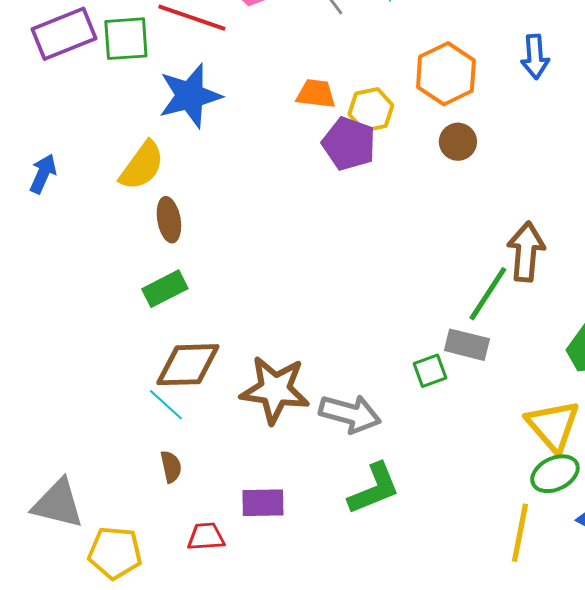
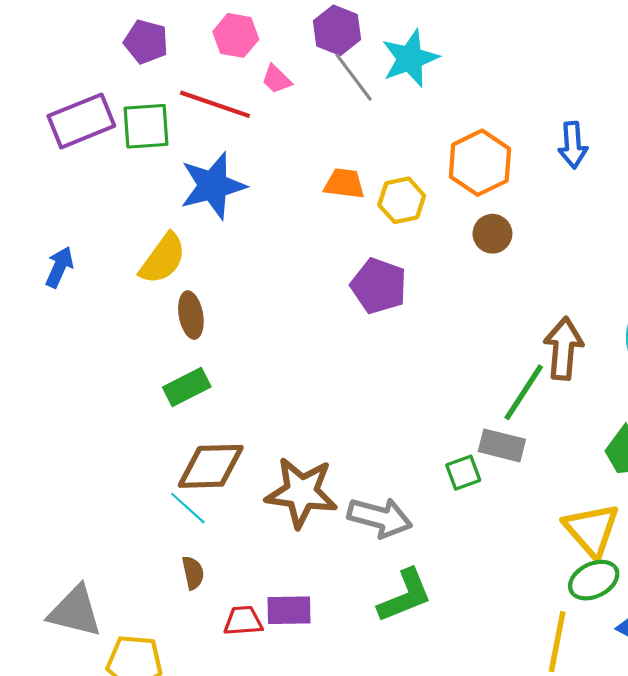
purple pentagon: (349, 144) -> (379, 286), moved
red trapezoid: (206, 537) -> (243, 621), moved

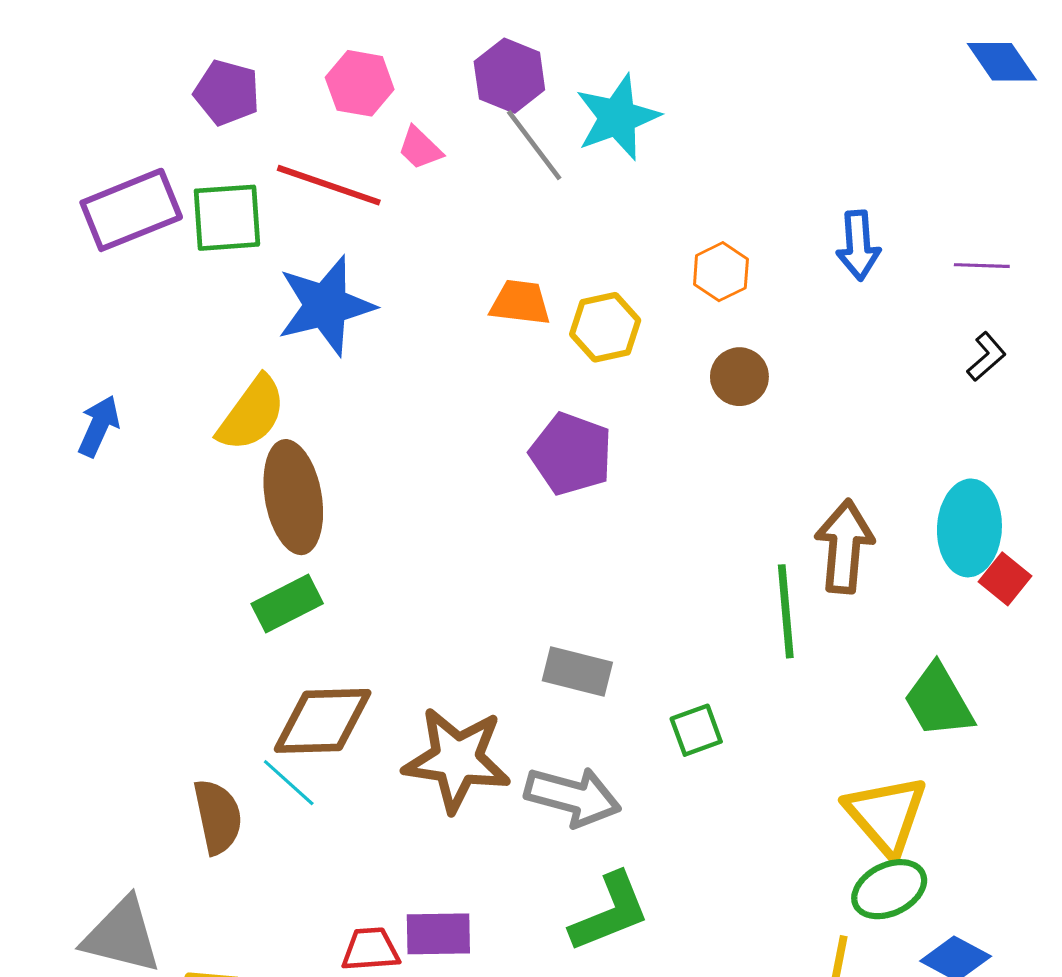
orange hexagon: (480, 163) -> (721, 272), size x0.6
brown ellipse: (191, 315) -> (293, 497), size x1.6
green line: (524, 392) -> (786, 611), turned -38
gray rectangle: (502, 445) -> (577, 672), moved
brown semicircle: (193, 573) -> (218, 817), moved, size x1.5

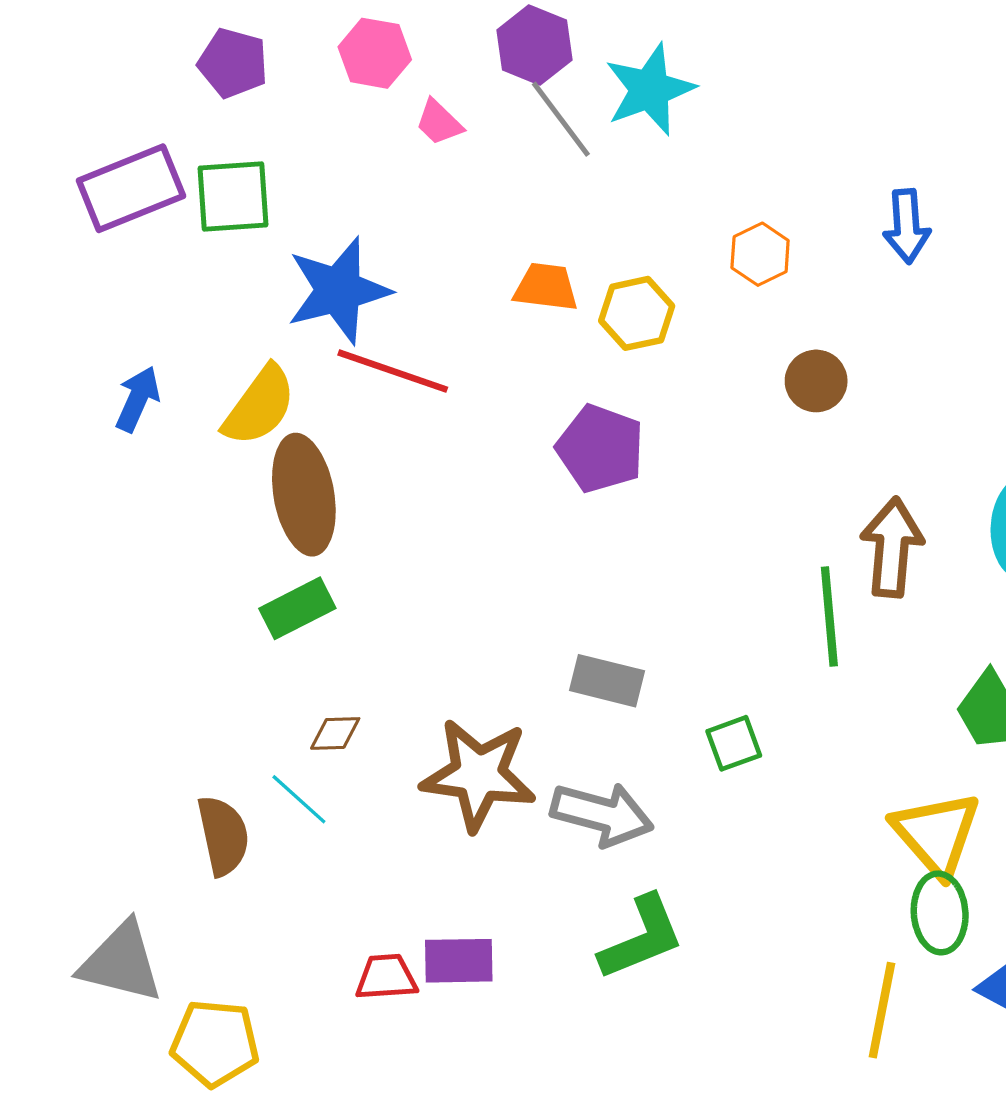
red line: (329, 185) -> (393, 371), moved
brown circle: (739, 377) -> (816, 381), moved
blue arrow: (99, 426) -> (138, 399), moved
brown diamond: (323, 721) -> (335, 733), size x0.5
green ellipse: (889, 889) -> (940, 913), turned -68

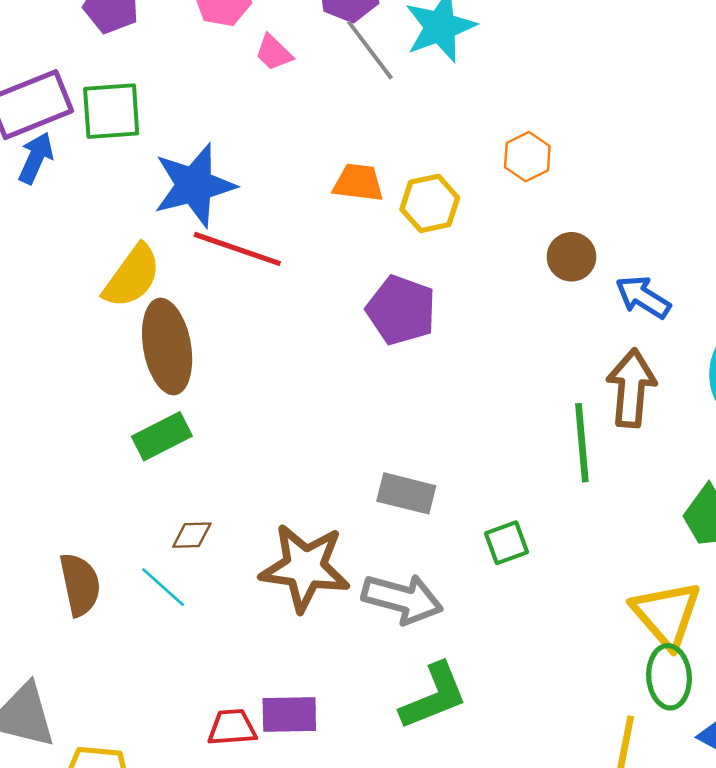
blue arrow: (907, 226) -> (643, 297), moved, turned 126
blue arrow: (138, 399) -> (36, 158), moved
brown semicircle: (223, 836) -> (80, 584), moved

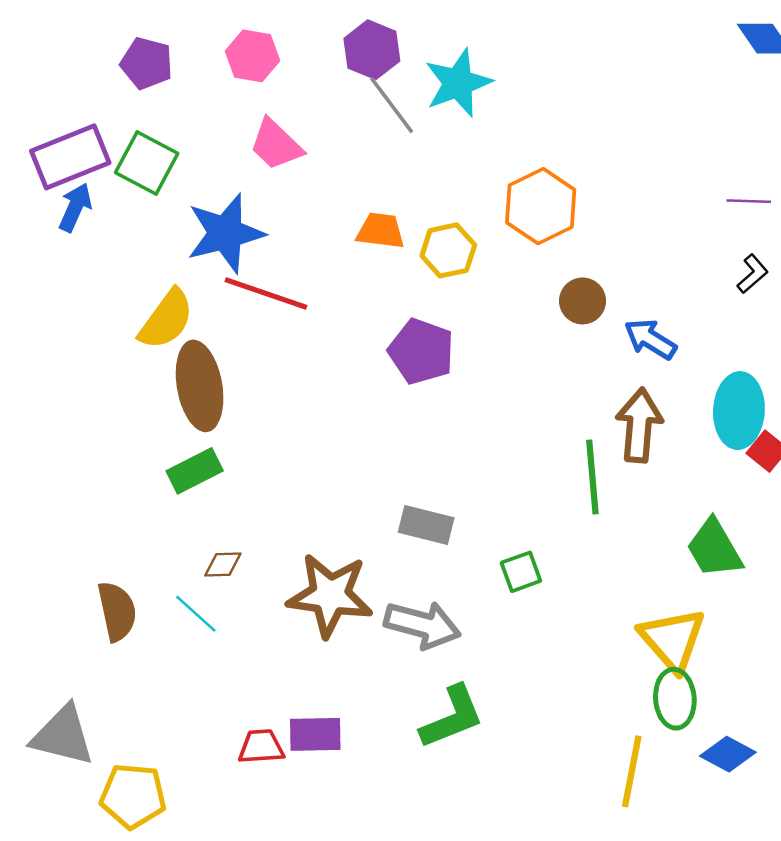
pink trapezoid: (274, 53) -> (276, 145), moved, size x1.5
green square: (111, 111) -> (147, 163), turned 32
orange hexagon: (527, 157) -> (541, 206), size x1.6

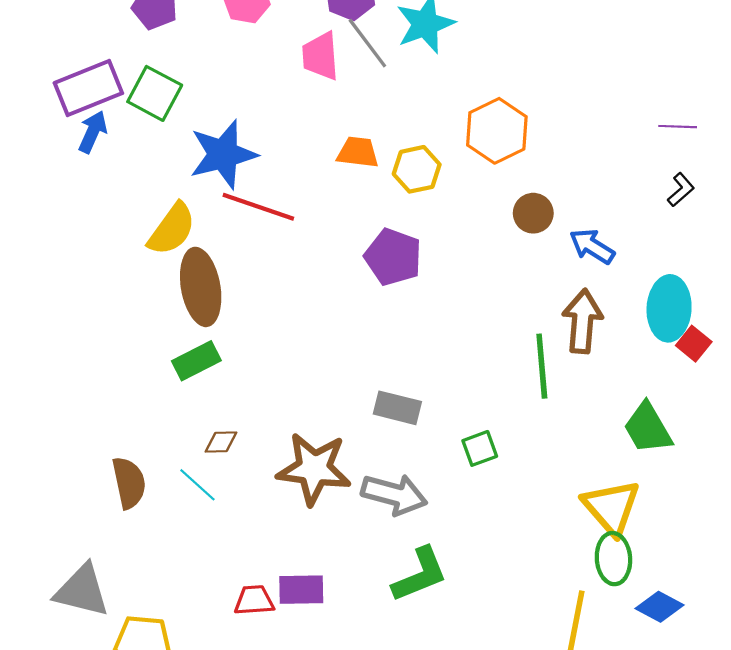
pink trapezoid: (276, 145) -> (320, 56), moved, turned 42

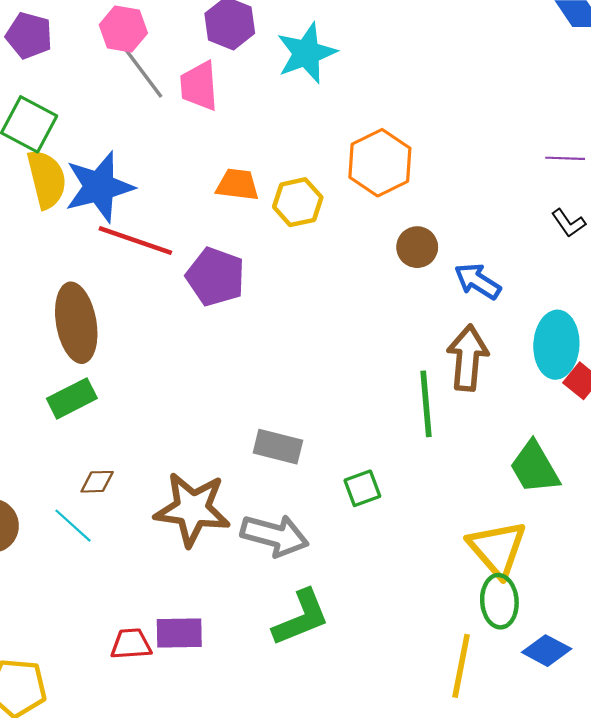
gray line: (367, 43) -> (143, 73), moved
black L-shape: (681, 190) -> (568, 223), turned 96
yellow semicircle: (172, 229) -> (47, 179), moved, turned -50
purple pentagon: (393, 257) -> (215, 277), moved

